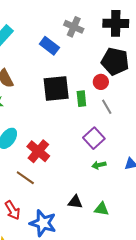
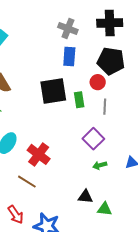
blue rectangle: (49, 46) -> (69, 56), moved, turned 60
gray line: (107, 107) -> (105, 107), turned 35
black triangle: (75, 202) -> (85, 197), moved

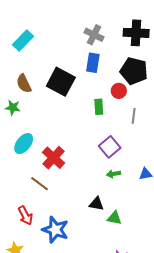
black square: (53, 91) -> (61, 82), moved, turned 32
gray line: (105, 107) -> (134, 116), moved

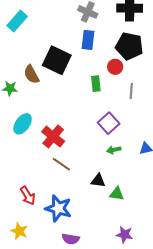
brown semicircle: (24, 84) -> (31, 74), moved
brown line: (39, 184) -> (61, 164), moved

